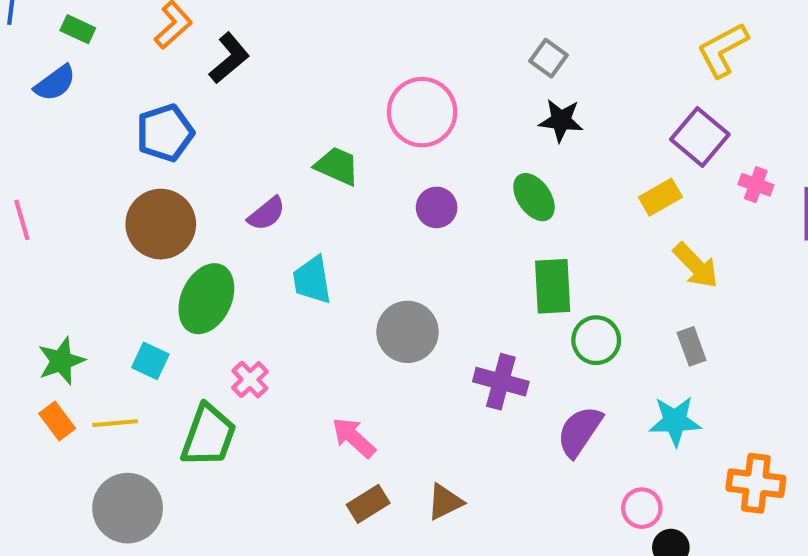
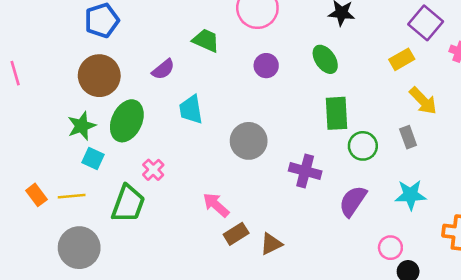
gray rectangle: (692, 346) -> (408, 137), moved
green star: (61, 361) -> (82, 126), moved
brown rectangle: (368, 504) -> (236, 234), moved

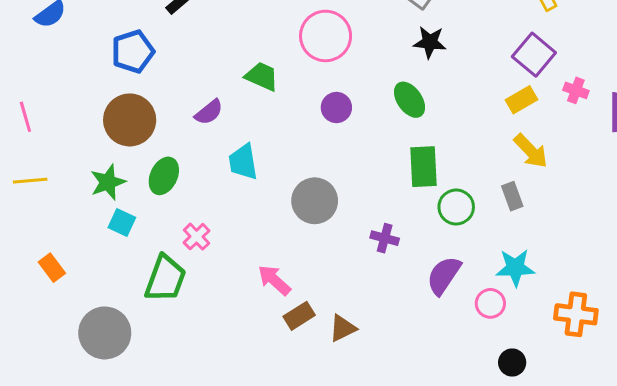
yellow rectangle: (402, 59) -> (521, 100), moved
green ellipse: (127, 121) -> (164, 176), size x0.7
purple cross: (305, 171) -> (385, 238), size x0.7
yellow line: (72, 196) -> (30, 181), moved
pink circle: (390, 248) -> (490, 303), moved

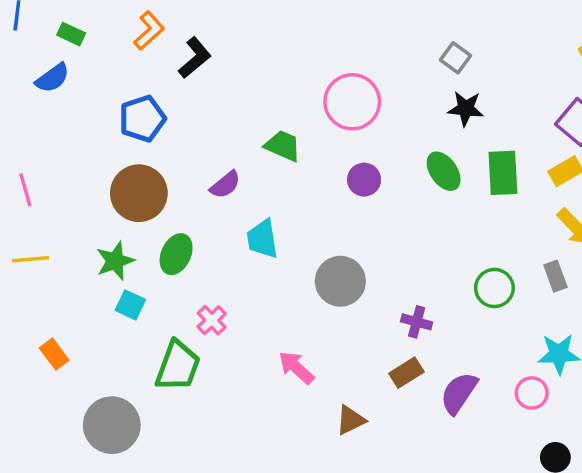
green rectangle: (424, 167) -> (503, 173), moved
purple semicircle: (444, 275) -> (459, 393), moved
brown rectangle: (299, 316) -> (406, 373), moved
brown triangle: (343, 328) -> (351, 420), moved

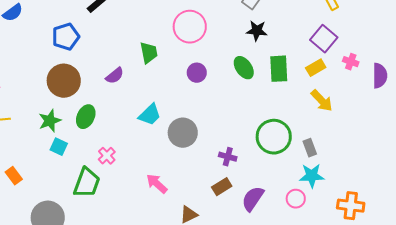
green trapezoid: (283, 146) -> (149, 53), turned 55
cyan trapezoid: (262, 239) -> (150, 115), moved, turned -125
gray rectangle: (555, 276) -> (310, 148), moved
green circle: (494, 288) -> (274, 137), size x1.5

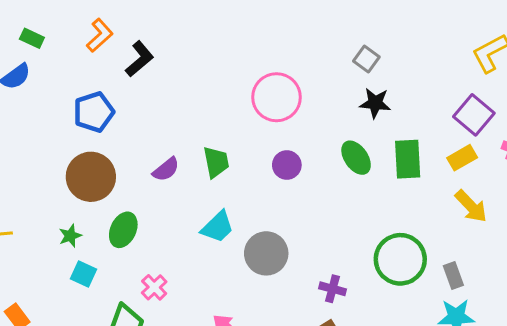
green trapezoid: (149, 53) -> (216, 162), moved
green star: (50, 121) -> (70, 236), size x0.7

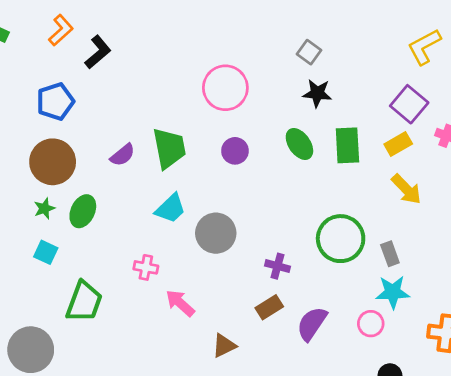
green trapezoid: (216, 162) -> (169, 148), size x1.4
green star: (70, 236) -> (44, 208), moved
pink cross: (154, 287) -> (146, 267), moved, turned -35

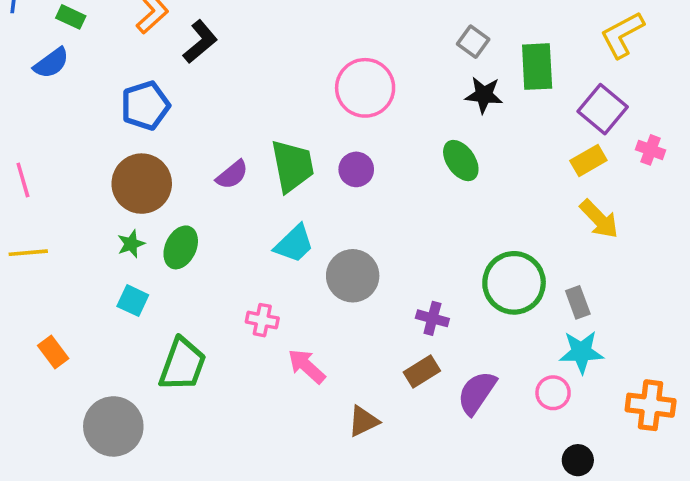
green rectangle: (347, 145) -> (537, 67), moved
purple circle: (235, 151) -> (356, 169), moved

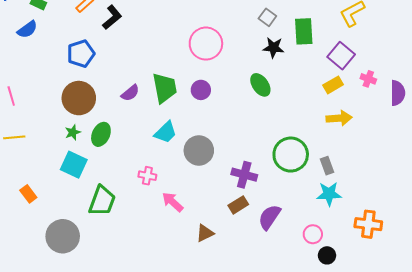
yellow arrow: (599, 219) -> (339, 118), turned -50
cyan square: (133, 301) -> (74, 165), size x1.5
purple cross: (432, 318) -> (244, 175), size x1.4
pink circle: (553, 393) -> (313, 234), moved

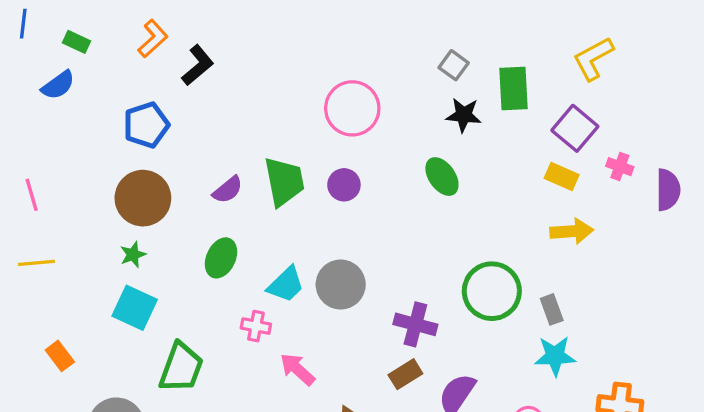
yellow rectangle: (333, 85) -> (562, 177), turned 54
cyan trapezoid: (166, 132) -> (286, 285), moved
green ellipse: (101, 134) -> (221, 258), moved

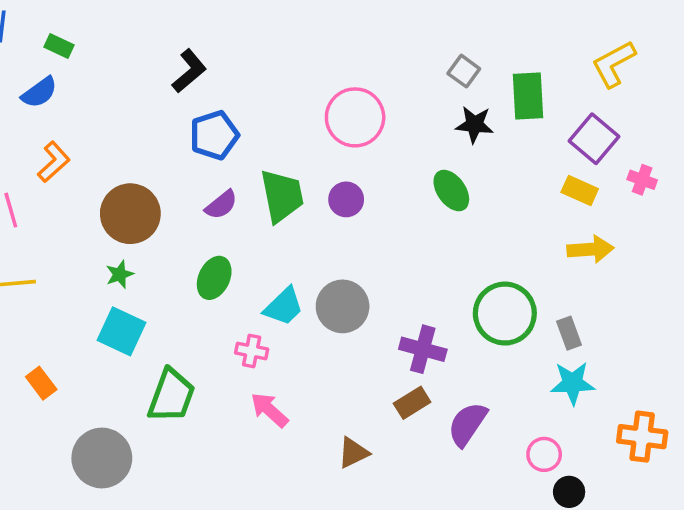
orange L-shape: (153, 39) -> (54, 162), moved
blue pentagon: (146, 125) -> (214, 135), moved
pink arrow: (297, 369) -> (269, 410), moved

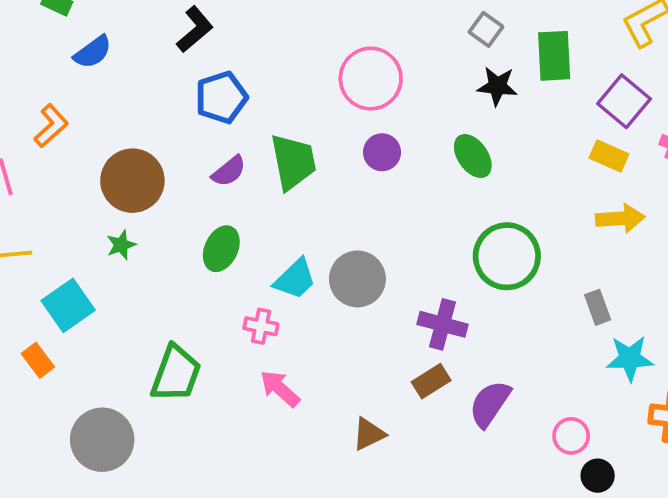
blue semicircle: (39, 92) -> (93, 52), moved
purple circle: (346, 199) -> (382, 152), moved
green circle: (505, 314) -> (507, 256), moved
cyan square: (121, 331) -> (68, 305), moved, turned 30
cyan star: (573, 383) -> (630, 358), moved

